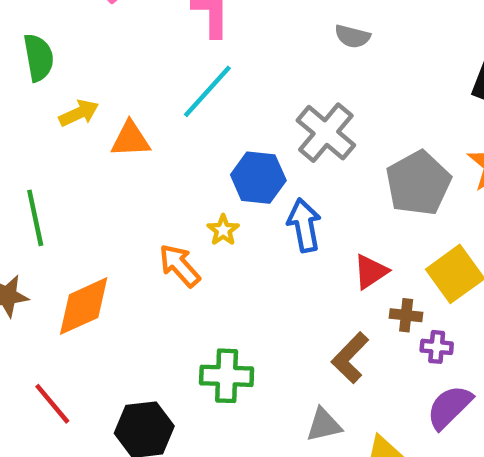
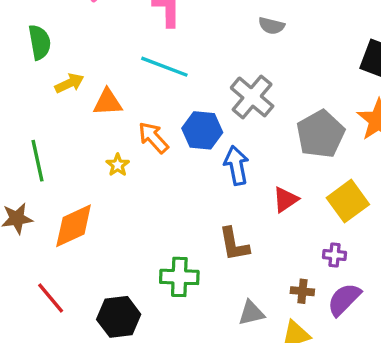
cyan line: (207, 91) -> (164, 67), turned 69
yellow star: (223, 230) -> (118, 165), moved
orange arrow: (179, 266) -> (153, 138), moved
brown cross: (406, 315) -> (302, 291), moved
brown L-shape: (350, 358) -> (234, 244), moved, turned -54

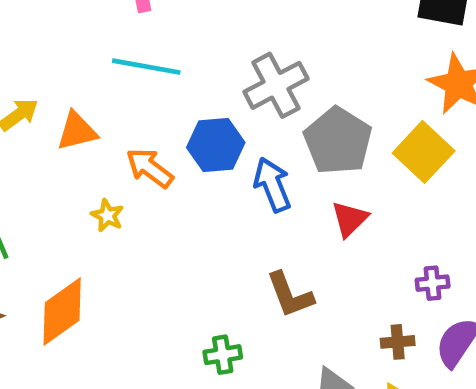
gray cross: (252, 97) -> (276, 85), turned 33
gray pentagon: (320, 134) -> (338, 141), moved
yellow square: (348, 201) -> (424, 152), moved
green cross: (179, 277) -> (223, 355), size x0.7

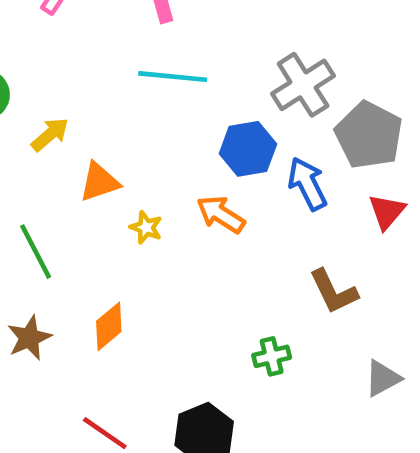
orange triangle: (77, 131) -> (99, 182), moved
orange arrow: (150, 168) -> (221, 214), moved
orange diamond: (62, 312) -> (109, 326), size x0.7

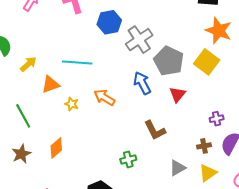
cyan line: (173, 77) -> (77, 62), moved
blue hexagon: (248, 149) -> (109, 22), moved

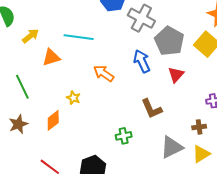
gray cross: (139, 40) -> (141, 18), turned -32
yellow star: (72, 104) -> (73, 98), moved
gray triangle: (177, 168) -> (172, 147), size x1.4

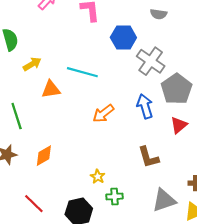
orange arrow: (104, 73) -> (103, 113), turned -80
yellow star: (73, 98) -> (98, 177), moved
green cross: (124, 136) -> (115, 197), moved

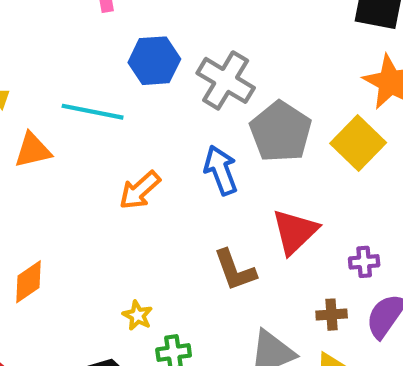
blue hexagon: (123, 37) -> (154, 61), moved
red triangle: (179, 125) -> (295, 232), moved, size x1.4

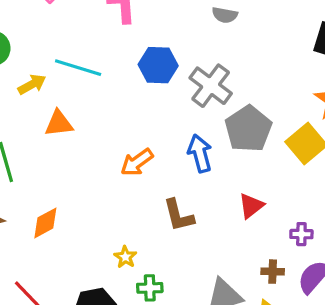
cyan line: (93, 112) -> (78, 68), moved
red triangle: (295, 232) -> (251, 206), size x0.7
brown L-shape: (235, 270) -> (179, 215), moved

